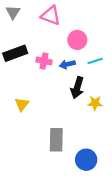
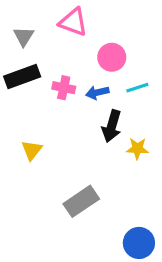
gray triangle: (13, 12) -> (24, 36), moved
gray rectangle: (56, 140) -> (81, 201), turned 55
blue circle: (86, 160) -> (139, 243), moved

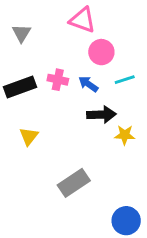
pink triangle: (73, 22) -> (83, 20), moved
black rectangle: (22, 76) -> (20, 87), moved
blue arrow: (97, 92) -> (88, 84), turned 48
black arrow: (112, 126) -> (101, 115), turned -108

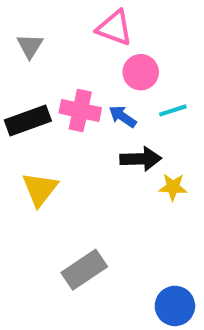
pink cross: (58, 80) -> (80, 110), size x1.4
yellow triangle: (29, 136) -> (40, 189), size x1.4
gray rectangle: (74, 183) -> (84, 270), moved

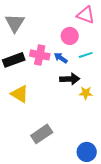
pink triangle: (114, 28) -> (86, 15), moved
gray triangle: (30, 46) -> (15, 23), size x1.5
yellow triangle: (40, 189) -> (20, 94), turned -36

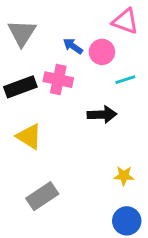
blue arrow: (61, 58) -> (73, 46), moved
yellow star: (86, 93) -> (124, 176), moved
gray rectangle: (42, 134) -> (42, 196), moved

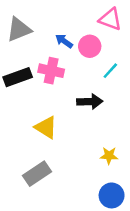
gray triangle: (22, 33) -> (19, 30), turned 36
cyan line: (125, 80) -> (110, 71), turned -30
yellow triangle: (29, 136) -> (46, 127), moved

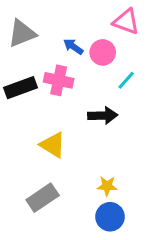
yellow star: (109, 156) -> (107, 186), moved
blue circle: (112, 195) -> (110, 217), moved

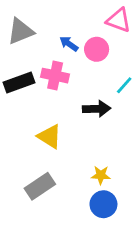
cyan line: (126, 80) -> (124, 85), moved

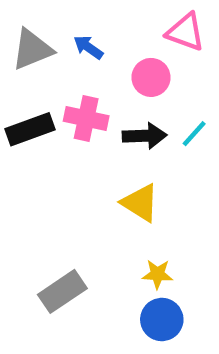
blue arrow: (69, 44) -> (88, 47), moved
black arrow: (97, 109) -> (145, 136), moved
yellow triangle: (50, 136) -> (140, 203), moved

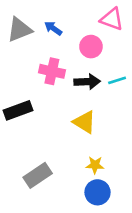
black rectangle: (30, 129) -> (18, 110), moved
cyan line: (194, 134) -> (117, 80), turned 30

